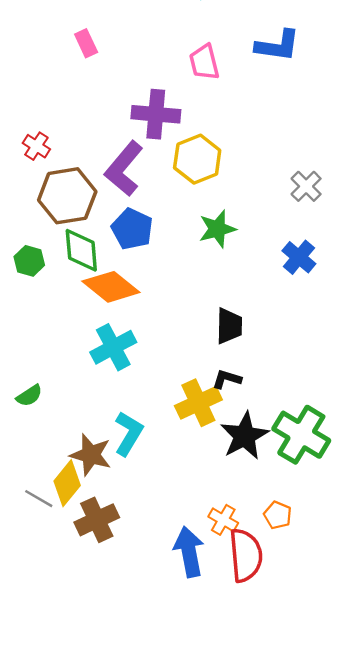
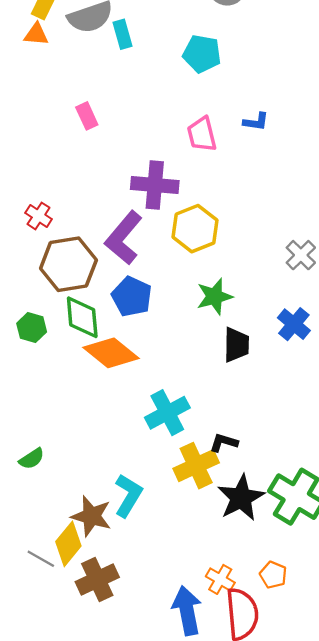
blue L-shape: (278, 46) -> (256, 122), moved, size x0.6
black trapezoid: (229, 326) -> (236, 345), moved
cyan cross: (113, 347) -> (167, 413), moved

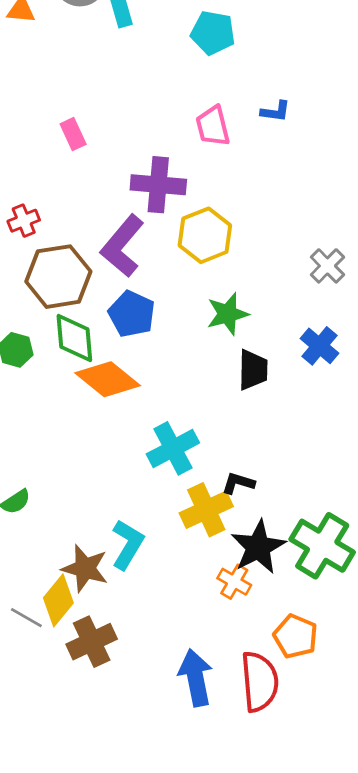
pink rectangle: (87, 116) -> (73, 134), moved
red cross: (39, 216) -> (24, 221), turned 35
orange pentagon: (273, 575) -> (296, 636), size x1.4
orange cross: (220, 579) -> (234, 582), moved

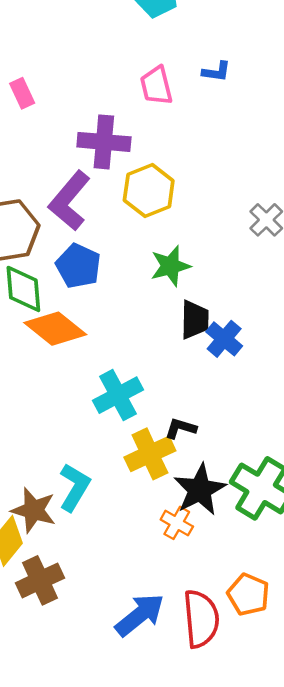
blue cross: (319, 346) -> (224, 339), moved
orange pentagon: (296, 636) -> (248, 595), moved
blue arrow: (196, 678) -> (140, 615), turned 62

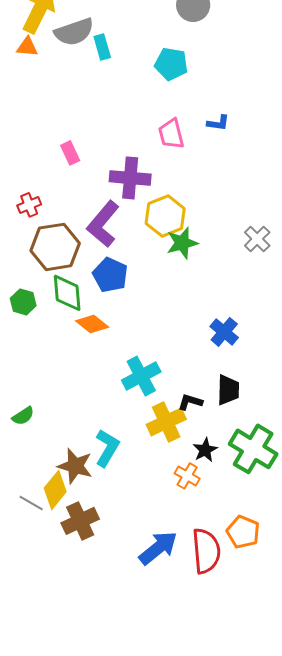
pink rectangle: (22, 93) -> (70, 153), moved
green star: (170, 266) -> (182, 243), moved
black trapezoid: (195, 320) -> (228, 390), moved
orange diamond: (55, 329) -> (92, 324), size x0.7
black star: (200, 490) -> (205, 450), size x0.6

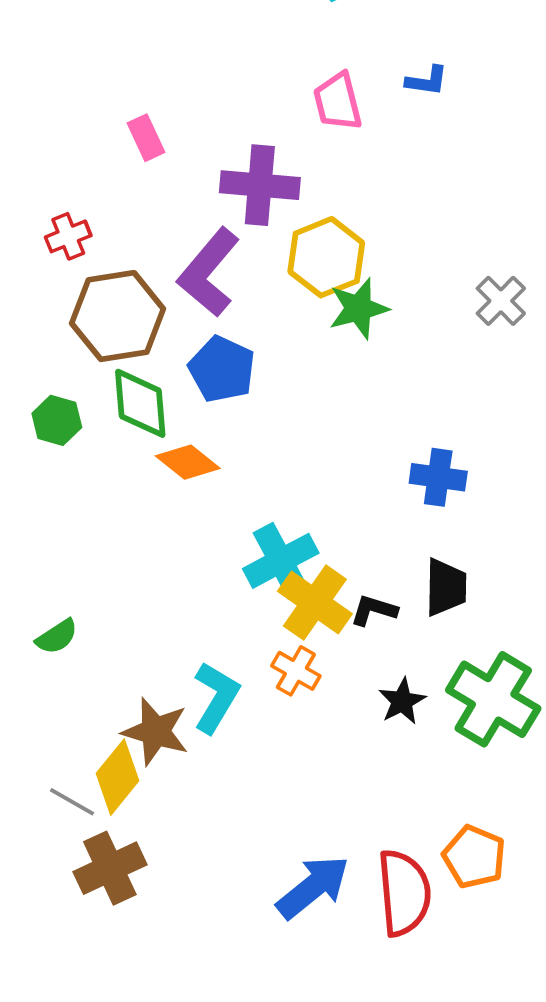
blue cross: (224, 332) -> (438, 477), turned -32
yellow cross: (166, 422) -> (315, 603), moved, turned -30
orange cross: (187, 476) -> (296, 671), moved
brown cross: (80, 521) -> (110, 868), moved

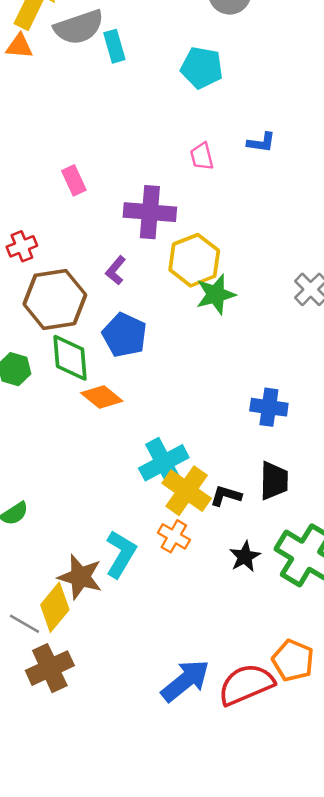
pink trapezoid: (338, 102) -> (202, 156), size x0.7
purple L-shape: (209, 272) -> (116, 270), size x0.5
red semicircle: (404, 893) -> (246, 685), turned -108

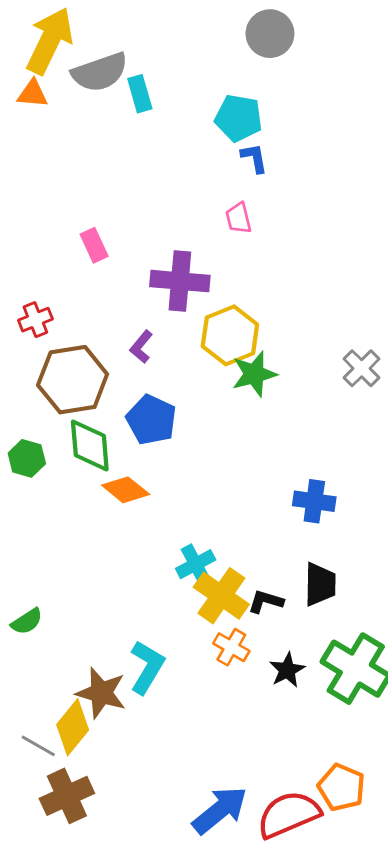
blue L-shape: (261, 142) -> (254, 158), moved, turned -108
cyan cross: (164, 463) -> (196, 564), size x0.7
orange cross: (174, 536) -> (231, 647), moved

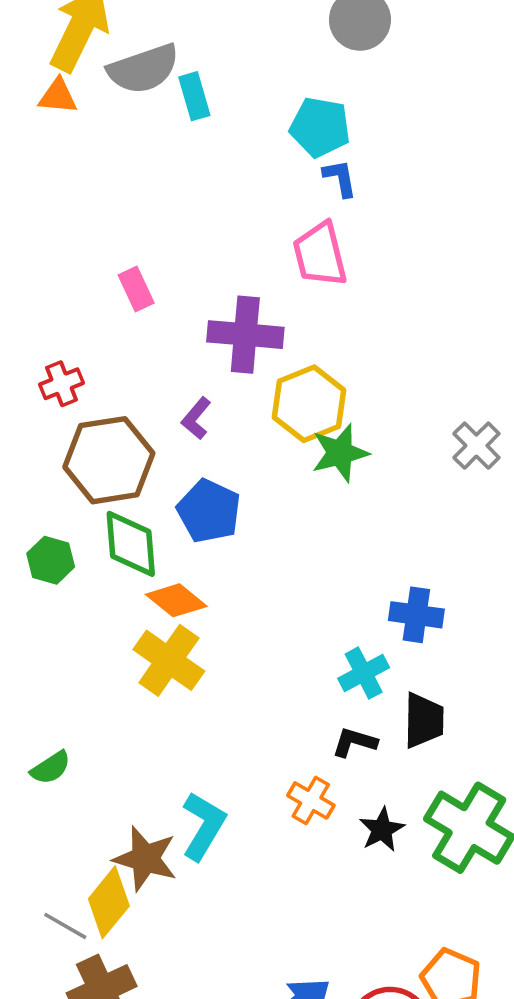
pink trapezoid: (239, 218) -> (320, 255), size x1.6
cyan cross: (196, 564) -> (364, 673), moved
yellow cross: (221, 596) -> (169, 660), moved

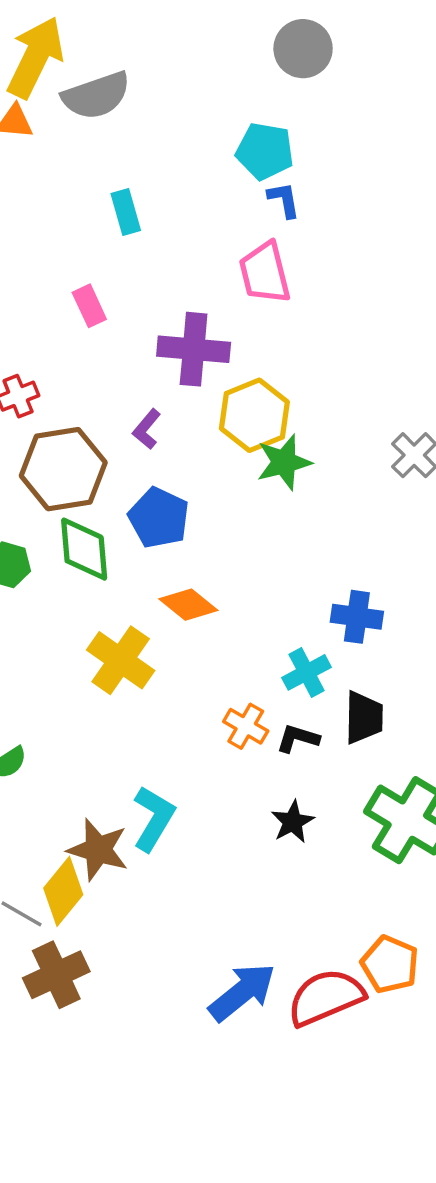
cyan rectangle: (194, 96) -> (126, 212), moved
orange diamond: (176, 600) -> (188, 605), moved
orange cross: (311, 800) -> (246, 726), moved
black star: (382, 830) -> (293, 822), moved

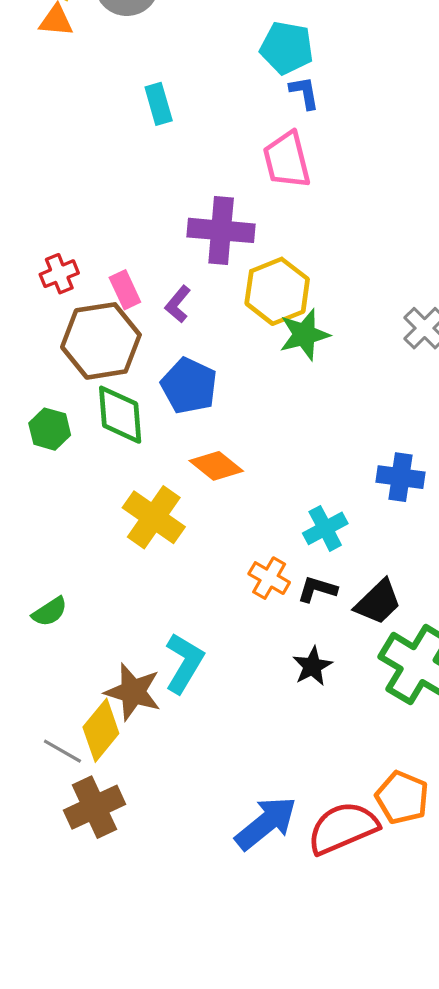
pink rectangle: (89, 306) -> (125, 290), moved
blue cross: (357, 617) -> (400, 477), moved
black trapezoid: (364, 718) -> (378, 602), moved, turned 45

